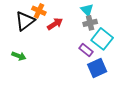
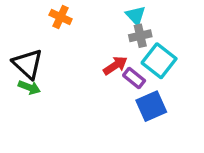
black triangle: (25, 21) -> (28, 64), moved, turned -40
red arrow: (55, 24) -> (115, 65), moved

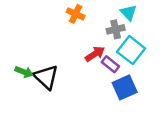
cyan triangle: (136, 15) -> (128, 13), moved
orange cross: (61, 17) -> (76, 14), moved
black triangle: (28, 64) -> (46, 77), moved

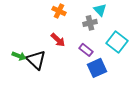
cyan square: (131, 50) -> (117, 42), moved
red arrow: (95, 54) -> (58, 40), moved, turned 77

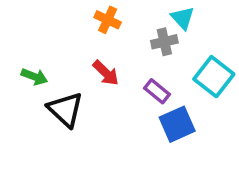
green arrow: (19, 56) -> (34, 77), moved

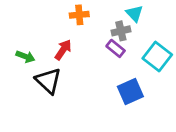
orange cross: (108, 20) -> (79, 15), turned -30
red arrow: (106, 73) -> (63, 50), moved, turned -100
purple rectangle: (157, 91) -> (116, 48), moved

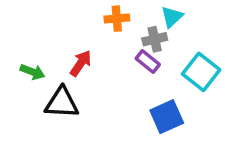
cyan triangle: (134, 13) -> (172, 17), turned 30
orange cross: (79, 15) -> (117, 19), moved
black triangle: (48, 81) -> (62, 103), turned -40

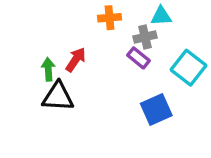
cyan triangle: (172, 17) -> (161, 16), turned 40
green arrow: (33, 72) -> (48, 69), moved, turned -115

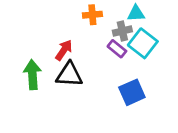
cyan square: (189, 68) -> (143, 43), moved
green arrow: (48, 69) -> (32, 75), moved, size x1.5
black triangle: (58, 97) -> (69, 75), moved

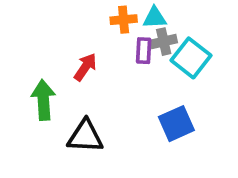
cyan triangle: (136, 13) -> (155, 18), moved
purple rectangle: (117, 49) -> (144, 51), moved, turned 54
black triangle: (69, 75) -> (85, 136), moved

